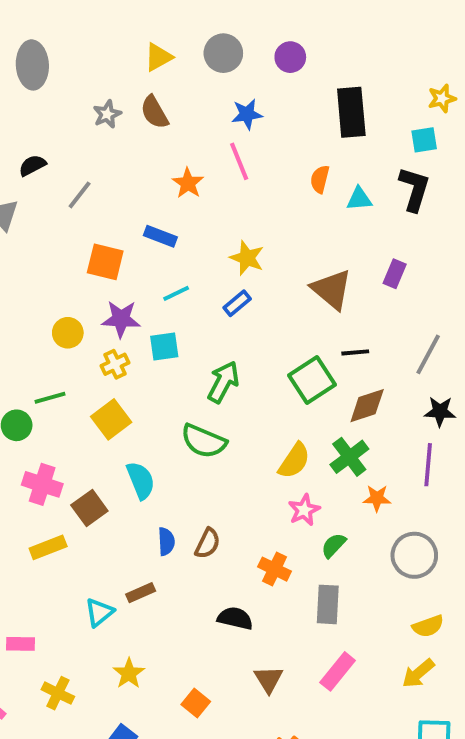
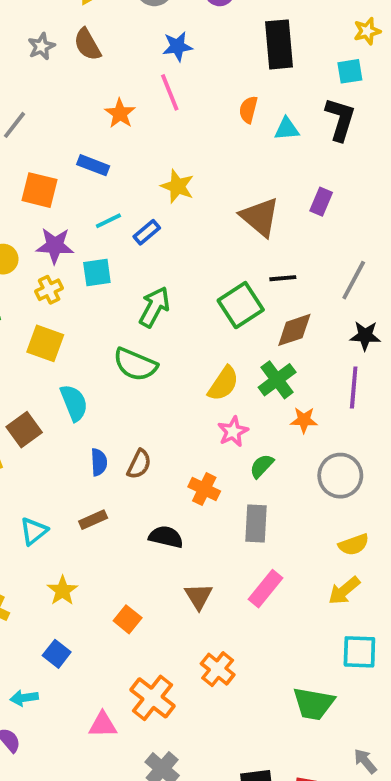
blue rectangle: (237, 303) -> (147, 232), moved
yellow square: (111, 419) -> (45, 343), turned -33
brown rectangle: (141, 593) -> (93, 520), moved

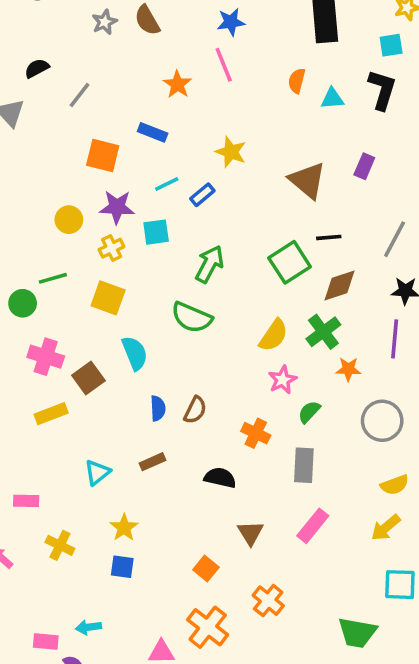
orange square: (128, 619) -> (206, 569), moved
blue square: (57, 654) -> (122, 567), moved, turned -30

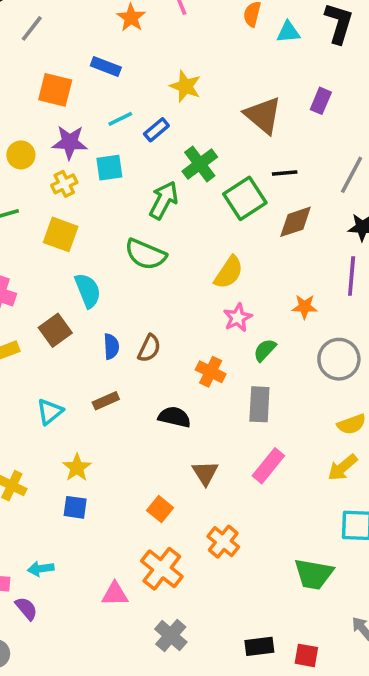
green cross: (323, 332) -> (200, 164), moved
brown square: (88, 378) -> (55, 330), moved

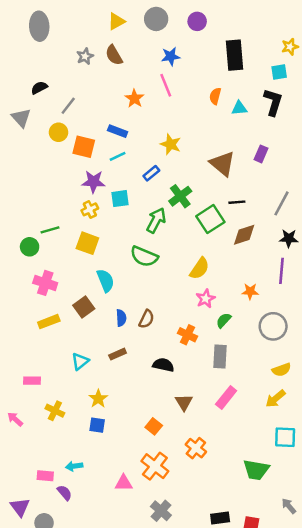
cyan line: (120, 119) -> (118, 156), moved
yellow circle: (21, 155) -> (58, 132), moved

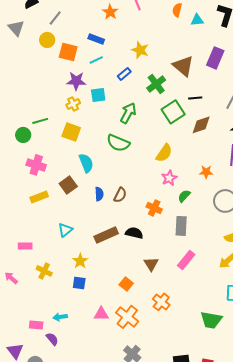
purple rectangle: (261, 154) -> (215, 58), size x1.5
green cross: (180, 196) -> (156, 84), moved
brown rectangle: (118, 354) -> (106, 235), moved, size x1.6
pink triangle: (124, 483) -> (101, 314), moved

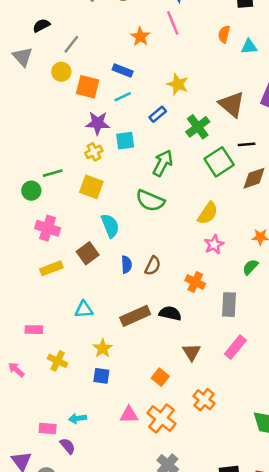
green semicircle: (184, 196) -> (250, 267), moved
cyan triangle: (65, 230) -> (84, 310), turned 35

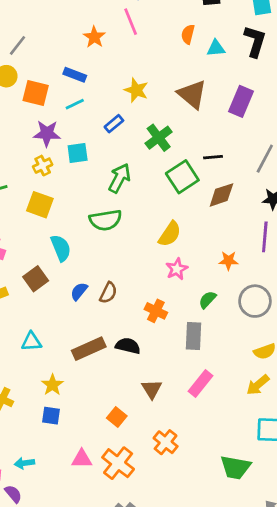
brown triangle: (232, 104) -> (192, 94), moved
green semicircle: (150, 201) -> (106, 220), turned -32
blue semicircle: (126, 265) -> (79, 291), turned -138
green semicircle: (250, 267) -> (207, 300), moved

